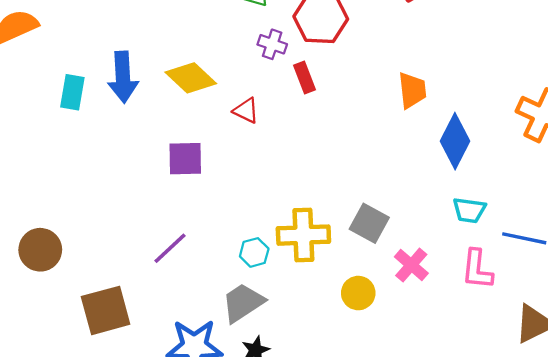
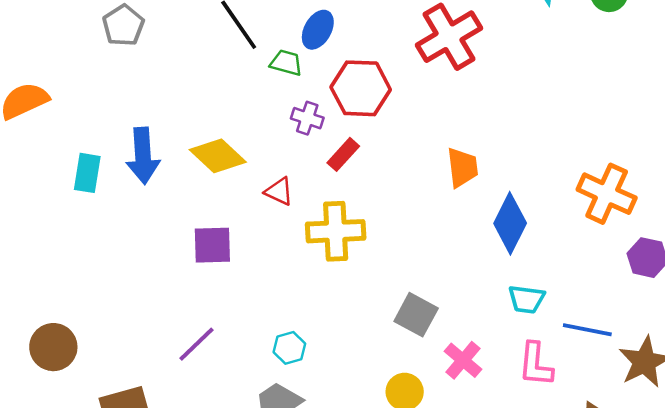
red rectangle: (304, 78) -> (343, 154), turned 64
yellow cross: (303, 235) -> (336, 231), moved

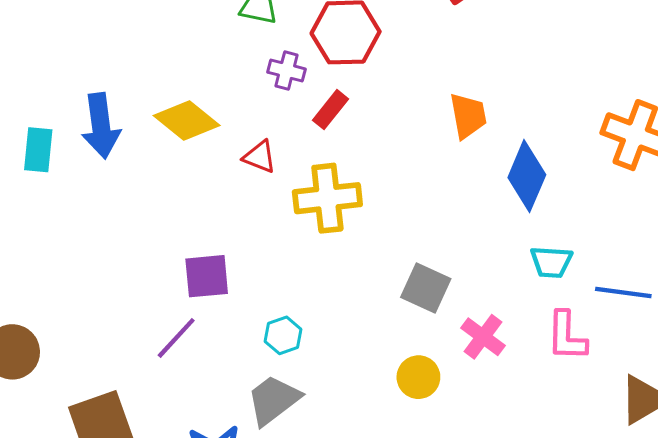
purple square: (212, 245) -> (207, 276), moved

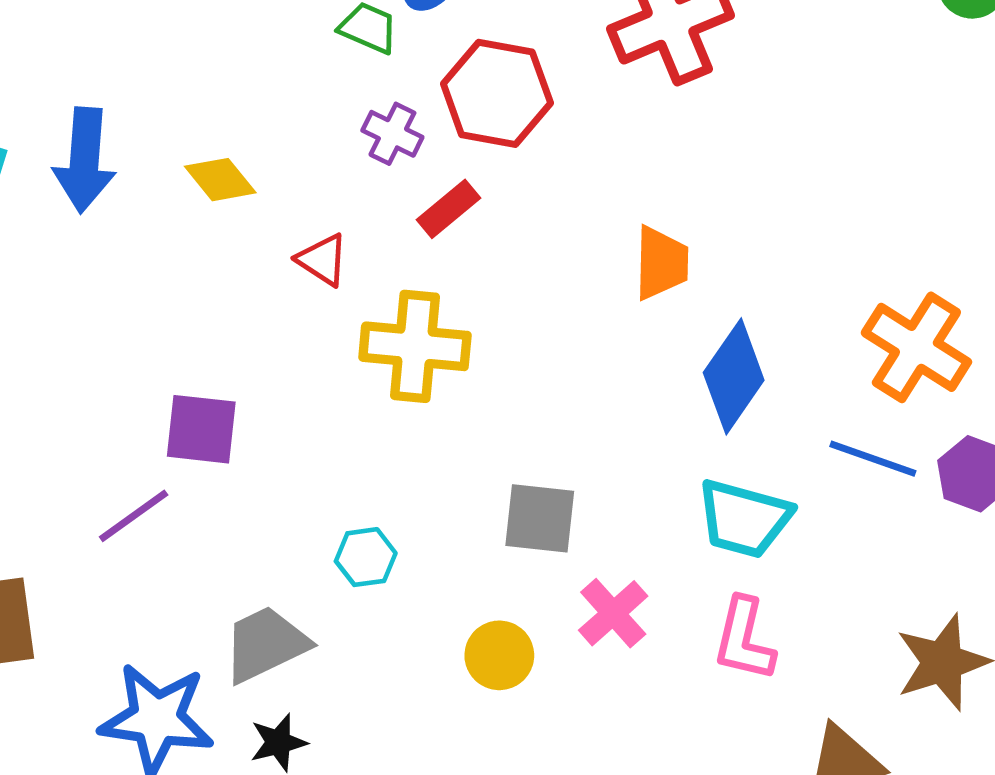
yellow diamond: (187, 121) -> (220, 180), size x0.7
cyan trapezoid: (551, 262) -> (744, 519), size x1.4
gray square: (426, 288) -> (540, 518), turned -30
blue line: (623, 293) -> (873, 459), moved
cyan hexagon: (283, 335) -> (366, 557), moved

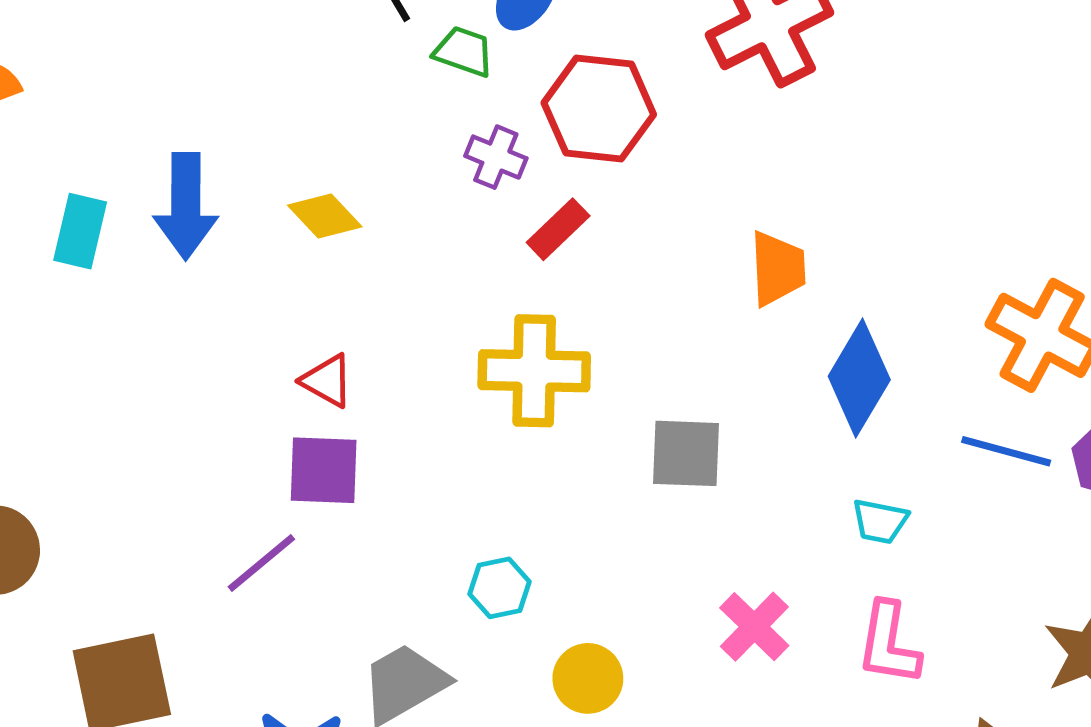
red triangle: (322, 260) -> (327, 381), moved
gray square: (540, 518) -> (686, 453), moved
cyan trapezoid: (744, 519) -> (880, 521), size x0.6
yellow circle: (499, 655) -> (588, 678), moved

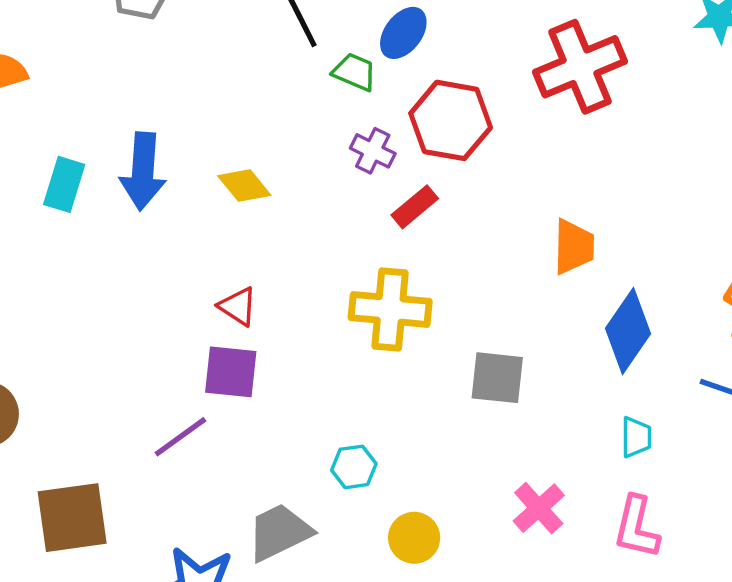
cyan trapezoid: (880, 521) -> (636, 437), turned -105

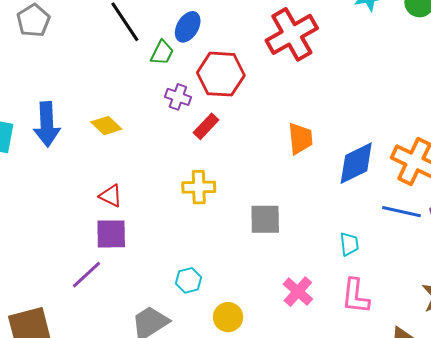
green trapezoid: (354, 72) -> (162, 53), turned 100
yellow cross: (390, 309) -> (199, 187), size x0.7
blue diamond: (628, 331) -> (356, 163), moved, turned 36

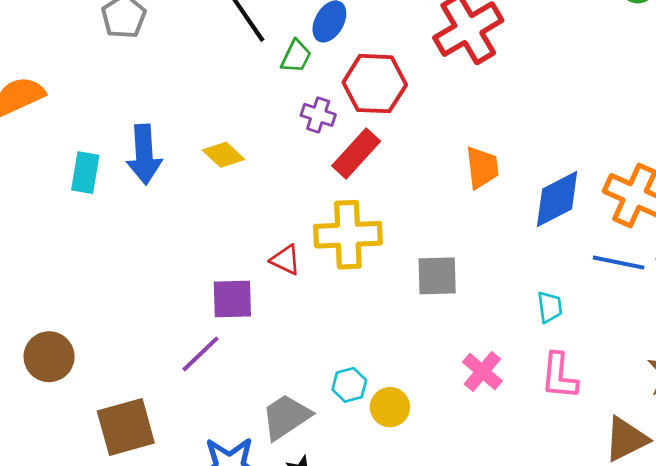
red rectangle: (206, 126) -> (356, 154), size x1.4
yellow cross: (199, 187) -> (348, 235), size x1.5
red triangle: (111, 196) -> (286, 260), moved
cyan hexagon: (189, 280) -> (349, 385), moved

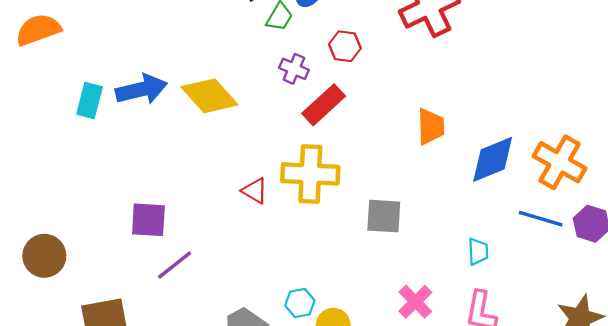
red hexagon: (375, 84) -> (345, 46), size x0.6
blue arrow: (144, 154) -> (142, 89), turned -105
yellow diamond: (223, 155) -> (210, 96), size x1.6
purple square: (232, 299) -> (148, 220), moved

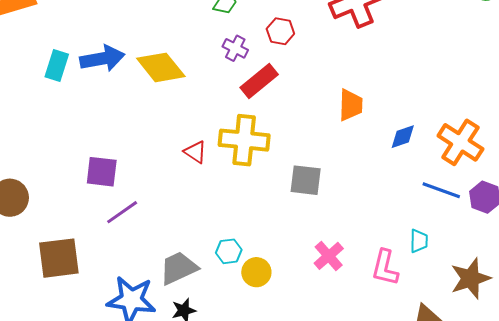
blue diamond: (493, 159) -> (403, 137), size x0.6
cyan trapezoid: (478, 252) -> (419, 241), moved

